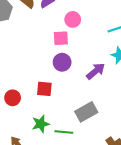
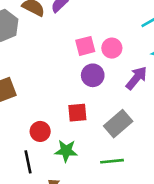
pink circle: (73, 19) -> (112, 48), moved
gray rectangle: (86, 112) -> (118, 124), moved
green star: (41, 124) -> (66, 151), moved, turned 30

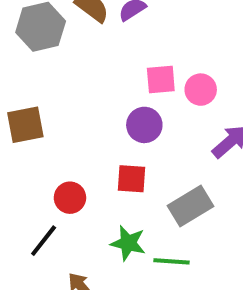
purple circle: (93, 75) -> (144, 125), moved
green star: (66, 151) -> (128, 243), moved
black line: (28, 162) -> (44, 241), turned 40

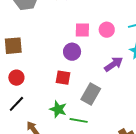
pink circle: (201, 90) -> (107, 30), moved
red circle: (70, 198) -> (16, 78), moved
gray rectangle: (191, 206) -> (91, 94), turned -35

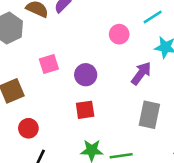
pink square: (82, 30) -> (49, 64), moved
gray rectangle: (91, 94) -> (149, 115), moved

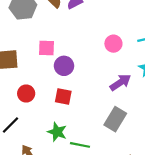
purple circle: (86, 75) -> (64, 66), moved
red circle: (28, 128) -> (26, 93), moved

